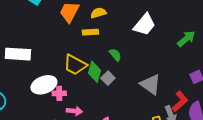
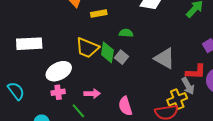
green semicircle: (115, 55) -> (126, 33), turned -40
pink cross: (59, 93) -> (58, 92), moved
red L-shape: (180, 101) -> (196, 72), turned 50

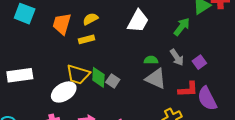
green semicircle: (126, 33) -> (151, 60), moved
white ellipse: (59, 71) -> (64, 92), moved
gray arrow: (188, 86) -> (177, 57), moved

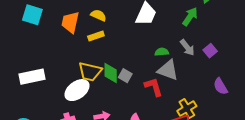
yellow semicircle: (90, 19) -> (98, 15), turned 56
red L-shape: (188, 89) -> (154, 87), moved, turned -100
purple semicircle: (207, 99) -> (221, 86), size x0.7

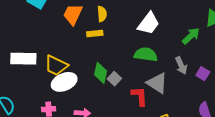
yellow semicircle: (98, 15) -> (102, 14), turned 49
purple square: (210, 51) -> (203, 74), turned -32
green semicircle: (162, 52) -> (146, 54), moved, size x1.6
yellow trapezoid: (90, 72) -> (56, 65), moved

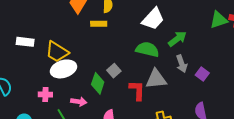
green arrow: (191, 36) -> (177, 39), moved
white rectangle: (23, 59) -> (25, 42), size x0.7
green diamond: (101, 73) -> (98, 83), moved
gray triangle: (157, 83) -> (156, 79), turned -45

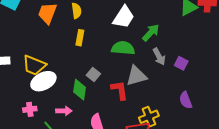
yellow rectangle: (99, 24) -> (80, 38), moved, turned -70

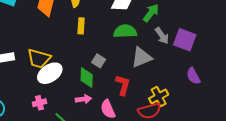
purple square: (181, 63) -> (185, 40), size x1.6
red L-shape: (120, 90) -> (123, 85), moved, turned 30
pink arrow: (64, 111) -> (83, 99), moved

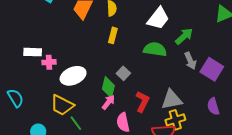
gray triangle: (142, 57) -> (172, 100), moved
yellow trapezoid: (39, 58) -> (62, 105), moved
pink arrow: (83, 99) -> (108, 102), moved, turned -56
pink cross: (39, 103) -> (49, 62), moved

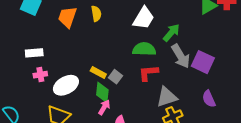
yellow rectangle: (113, 35) -> (98, 73), moved, turned -70
white rectangle: (33, 52) -> (34, 53), moved
gray arrow: (190, 61) -> (181, 56), size x1.4
red L-shape: (142, 102) -> (148, 73), moved, turned -115

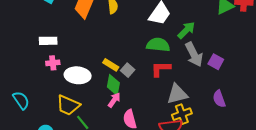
purple square: (203, 62) -> (216, 62), size x0.7
white ellipse: (66, 85) -> (78, 75), turned 30

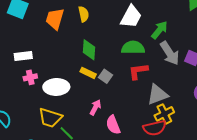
green diamond: (113, 85) -> (89, 50), moved

